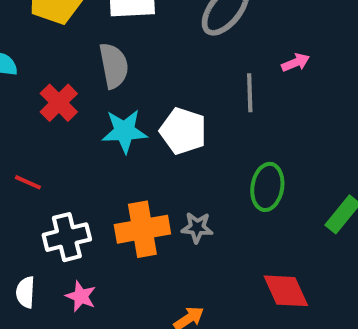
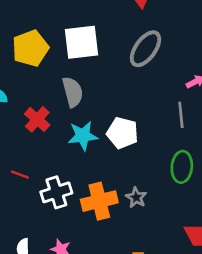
gray line: (250, 93) -> (181, 115), moved
gray star: (197, 227) -> (136, 197), turned 30
white cross: (67, 237) -> (56, 192), moved

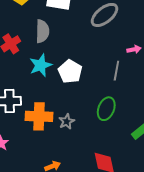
cyan star: (83, 136) -> (41, 65), turned -30

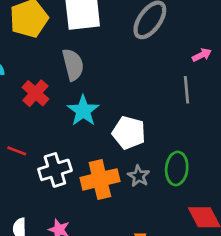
white pentagon: (70, 72) -> (129, 133), moved
green ellipse: (106, 109) -> (177, 168), moved

